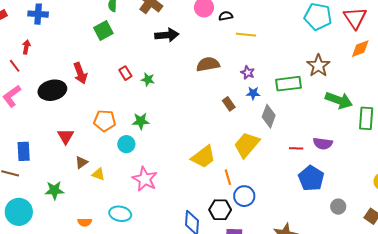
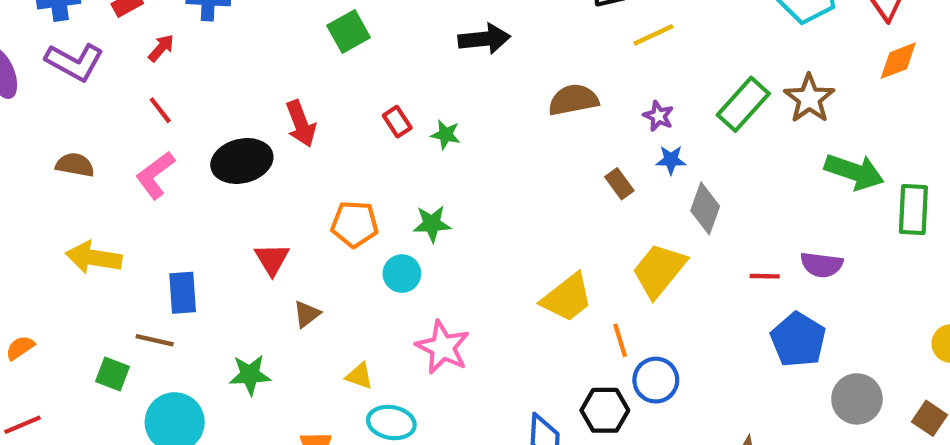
yellow line: (246, 35) -> (653, 35), turned -30
red arrow: (26, 47) -> (161, 48), moved, turned 32
green rectangle: (289, 84) -> (743, 104), moved, turned -40
yellow triangle: (98, 174) -> (359, 376), moved
gray circle: (338, 207) -> (857, 399), size x1.5

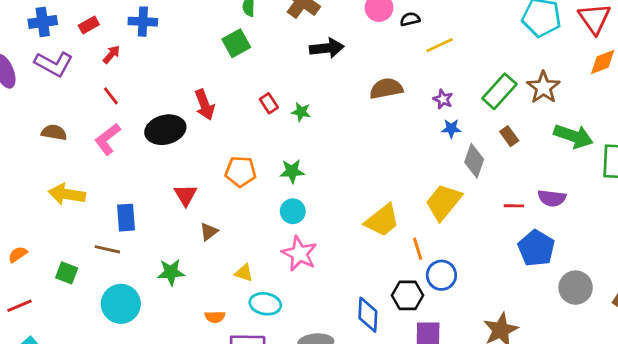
brown rectangle: (619, 184) -> (509, 136), moved
cyan circle: (402, 274) -> (293, 211), moved
green square: (112, 374) -> (67, 273), moved

